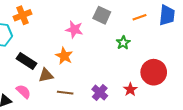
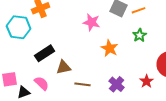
orange line: (139, 17) -> (139, 10), moved
orange star: (64, 56) -> (110, 48), moved
black rectangle: (26, 61) -> (45, 53), turned -66

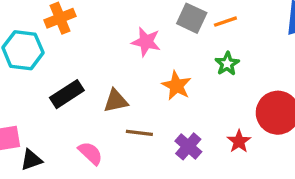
brown triangle: (64, 67) -> (116, 101), moved
pink semicircle: (42, 83) -> (90, 153), moved
brown line: (83, 84) -> (139, 133), moved

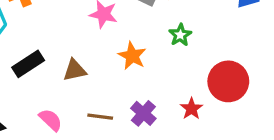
brown line: (139, 133) -> (100, 117), moved

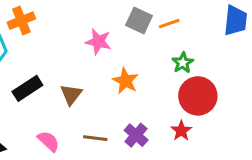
green star: (180, 35) -> (183, 63), moved
brown triangle: (75, 70) -> (71, 94), turned -40
red circle: (228, 81) -> (198, 96), moved

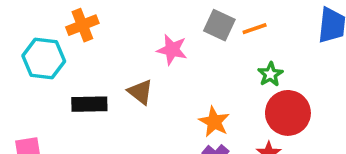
orange star: (125, 81) -> (214, 122), moved
black rectangle: (27, 88) -> (89, 104), turned 32
brown triangle: (71, 94) -> (140, 92), moved, turned -30

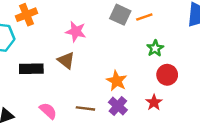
pink star: (172, 50) -> (76, 32), moved
red circle: (288, 113) -> (167, 75), size x0.7

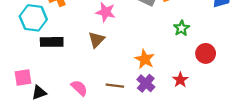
brown triangle: (66, 60) -> (96, 40), turned 36
black rectangle: (31, 69) -> (52, 42), moved
red circle: (167, 75) -> (206, 53), moved

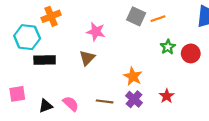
red circle: (206, 53) -> (191, 53), moved
black triangle: (39, 92) -> (46, 106), moved

